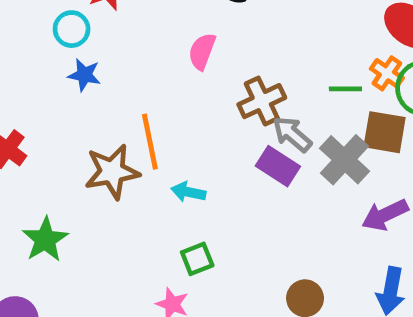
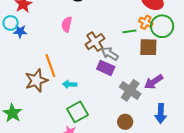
blue star: (84, 75) -> (20, 31), moved
gray cross: (345, 160) -> (130, 90), moved
green square: (197, 259) -> (77, 112), size x1.5

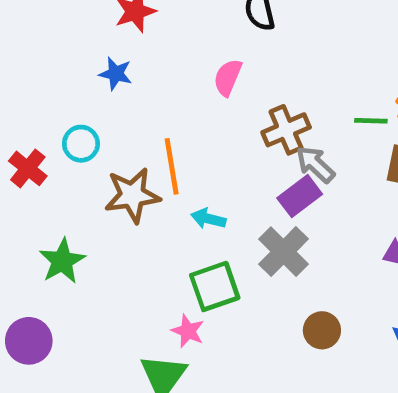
cyan circle: (11, 23) -> (81, 144), moved
purple rectangle: (106, 68) -> (300, 196), turned -72
gray cross: (130, 90) -> (283, 252), moved

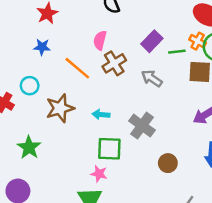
brown cross: (286, 130) -> (114, 63), moved
orange line: (172, 166) -> (77, 68), moved, turned -32
purple rectangle: (300, 196) -> (152, 41), moved
green square: (215, 286) -> (109, 149), turned 30

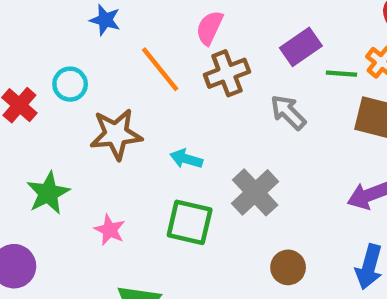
pink star: (99, 174) -> (110, 230), moved

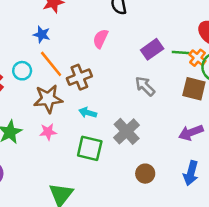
orange line: (160, 69) -> (51, 64), moved
brown cross: (227, 73) -> (79, 77), moved
green line: (342, 74) -> (181, 53), moved
pink star: (110, 230) -> (48, 132), moved, turned -30

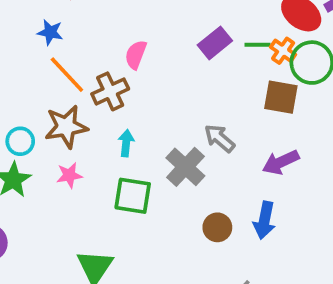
pink semicircle: (101, 39) -> (136, 55), moved
cyan circle: (22, 71) -> (20, 141), moved
gray arrow: (145, 86) -> (220, 138), moved
cyan arrow: (88, 113) -> (126, 143), turned 84
blue arrow: (191, 173) -> (264, 220), moved

